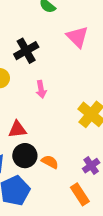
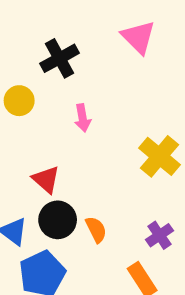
red triangle: (17, 129) -> (46, 179), turned 48
orange semicircle: (50, 162) -> (96, 229), turned 35

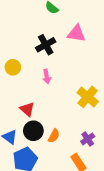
pink triangle: (138, 37) -> (76, 33), turned -36
black cross: (60, 58) -> (46, 45), moved
orange semicircle: (96, 229) -> (54, 136), turned 56

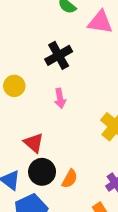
pink triangle: (76, 33) -> (100, 22), moved

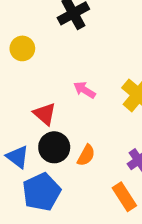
pink arrow: (60, 98) -> (85, 90), moved, turned 132

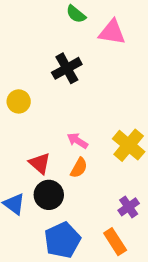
orange semicircle: (86, 155) -> (79, 168), moved
blue pentagon: (41, 192) -> (62, 240), moved

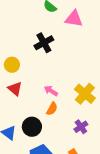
red triangle: (40, 163) -> (15, 89), moved
purple cross: (129, 207) -> (81, 127), moved

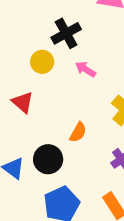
yellow circle: (12, 65) -> (42, 62), moved
pink arrow: (51, 91) -> (86, 69), moved

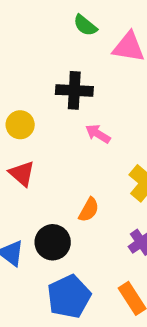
black cross: (66, 33) -> (74, 90), turned 32
yellow circle: (42, 62) -> (20, 125), moved

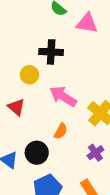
yellow circle: (20, 125) -> (30, 75), moved
pink arrow: (98, 134) -> (63, 96), moved, size x1.6

